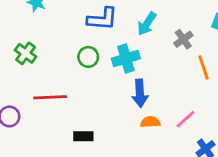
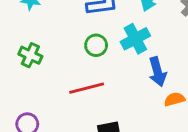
red line: (50, 97) -> (87, 88), moved

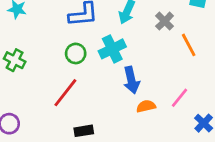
red line: (87, 88) -> (65, 93), turned -40

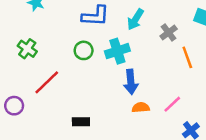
red line: (65, 93) -> (47, 82), moved

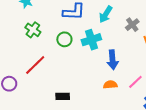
green cross: (27, 49) -> (33, 30), moved
blue arrow: (131, 82) -> (113, 60), moved

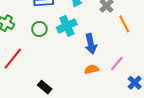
black rectangle: (63, 96) -> (45, 87), turned 48

